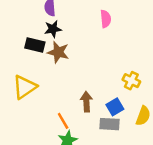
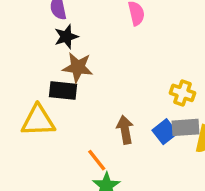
black rectangle: (35, 45) -> (63, 90), moved
yellow triangle: (25, 87) -> (38, 121), turned 40
gray rectangle: (110, 124) -> (186, 127), moved

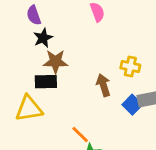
yellow cross: (183, 93) -> (130, 67), moved
brown arrow: (125, 130) -> (103, 85), moved

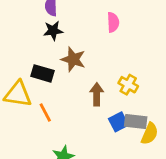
brown star: (55, 62) -> (73, 59), moved
orange line: (80, 134) -> (45, 113), moved

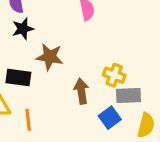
orange line: (45, 113) -> (28, 120), turned 30
gray rectangle: (136, 122) -> (128, 96), moved

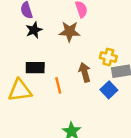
brown star: (50, 57) -> (70, 32), moved
orange line: (28, 120) -> (58, 85), moved

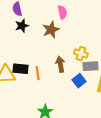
brown star: (70, 32) -> (51, 30), turned -30
black rectangle: (35, 68) -> (20, 69), moved

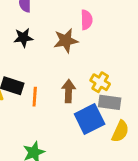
black star: (22, 26) -> (23, 38), moved
blue square: (79, 81) -> (90, 119), size x1.5

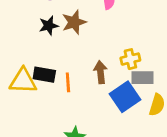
brown star: (66, 41) -> (74, 22), moved
yellow cross: (100, 82) -> (130, 59), turned -36

